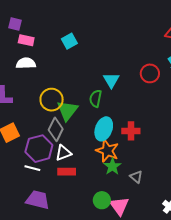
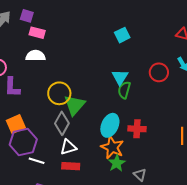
cyan square: (69, 41) -> (122, 35), moved
green semicircle: (96, 98) -> (124, 90), moved
purple hexagon: (39, 149) -> (23, 142), moved

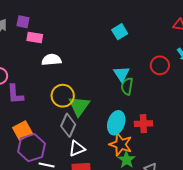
white semicircle: (36, 56) -> (52, 60), moved

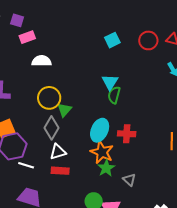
pink rectangle: (35, 38) -> (27, 37), turned -35
red circle: (160, 65) -> (148, 40), moved
green triangle: (79, 106) -> (64, 110), size x0.7

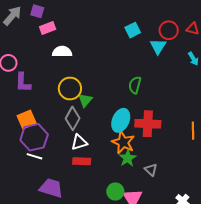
cyan triangle: (110, 82) -> (158, 46), moved
red cross: (127, 134) -> (148, 124), size x1.4
white line: (26, 165) -> (35, 156), moved

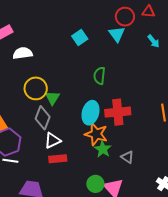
cyan square: (133, 30) -> (80, 37), moved

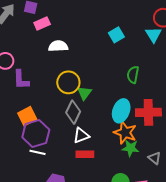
green star: (103, 149) -> (131, 148), turned -30

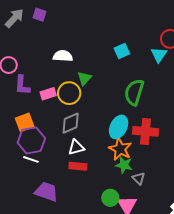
pink rectangle: (42, 23) -> (48, 94), moved
green semicircle: (133, 75) -> (134, 92), size x1.5
green triangle: (84, 93) -> (84, 78), moved
gray diamond: (73, 112) -> (71, 123), turned 35
gray triangle: (154, 158) -> (139, 178), moved

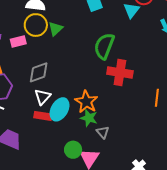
yellow circle: (69, 93) -> (36, 25), moved
cyan ellipse: (119, 127) -> (60, 109), moved
red cross: (145, 131) -> (120, 73), moved
white triangle: (76, 147) -> (43, 97), turned -36

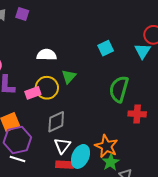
yellow circle: (36, 25) -> (47, 88), moved
red cross: (120, 73) -> (137, 114), size x0.7
green star: (89, 118) -> (111, 162), turned 30

